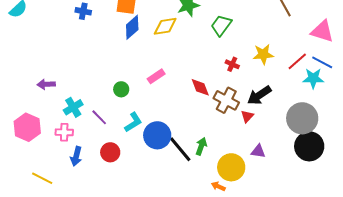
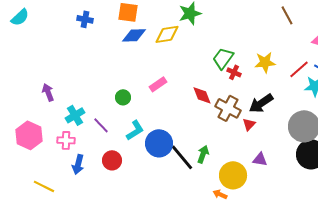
green trapezoid: (221, 25) -> (223, 58), moved
blue diamond: (132, 27) -> (134, 35), turned 40
purple arrow: (46, 84) -> (48, 92), turned 72

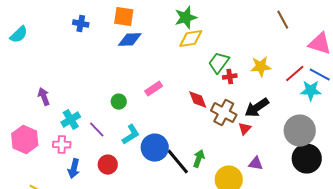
cyan semicircle: (20, 17) -> (19, 35), moved
yellow diamond: (167, 34) -> (191, 39), moved
red cross: (234, 72) -> (230, 77), turned -32

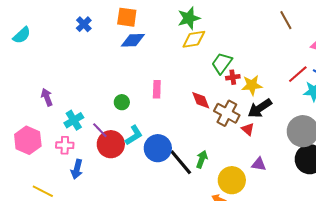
blue cross: (81, 24) -> (84, 24), turned 35
yellow star: (261, 67) -> (252, 85), moved
pink rectangle: (154, 89) -> (157, 89), turned -54
red triangle: (245, 129) -> (248, 129), turned -32
red circle: (108, 165) -> (111, 144), moved, size x1.4

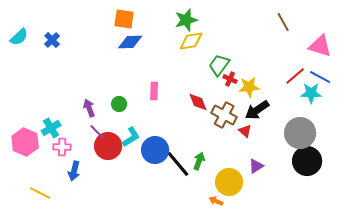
blue cross: (84, 24) -> (52, 40), moved
red cross: (233, 77) -> (230, 79), turned 32
purple arrow: (47, 97) -> (89, 108), moved
cyan cross: (74, 120) -> (51, 128), moved
purple triangle: (259, 164) -> (256, 166), turned -42

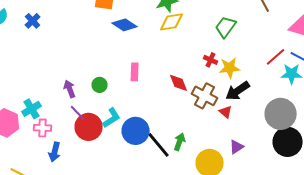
blue diamond: (130, 42) -> (125, 25), moved, turned 35
green trapezoid: (219, 65) -> (226, 27), moved

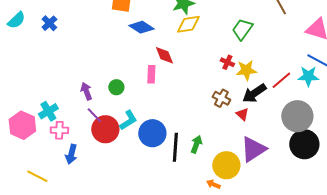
red line: (276, 57) -> (281, 80), moved
red diamond: (179, 83) -> (164, 55), moved
brown cross: (205, 96) -> (221, 98), size x0.7
black line: (159, 145) -> (175, 147), turned 44
purple triangle: (237, 147) -> (253, 149), size x1.8

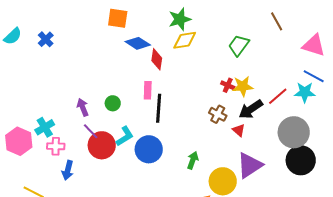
red diamond: (164, 55) -> (157, 59), moved, turned 30
red cross: (227, 62) -> (228, 85), moved
black line: (175, 147) -> (159, 108), moved

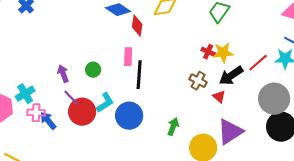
blue arrow: (68, 170) -> (48, 121), moved, turned 126

